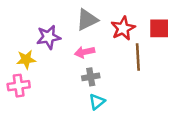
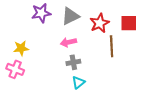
purple star: (48, 37) -> (41, 13), moved
pink cross: (19, 86) -> (15, 69), turned 30

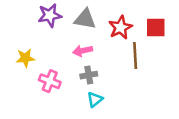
gray triangle: (70, 16) -> (85, 19), turned 36
pink cross: (15, 69) -> (50, 81), moved

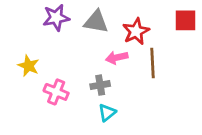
red square: (156, 28) -> (186, 20), moved
pink arrow: (83, 51) -> (117, 58), moved
yellow star: (25, 58) -> (29, 66), turned 30

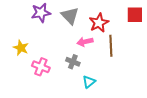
gray triangle: (96, 22) -> (70, 16), turned 36
gray cross: (100, 85) -> (73, 62), turned 32
cyan triangle: (107, 113) -> (89, 82), moved

